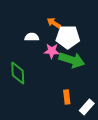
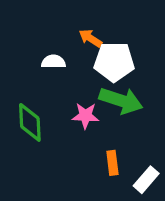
pink star: (52, 51) -> (85, 116), moved

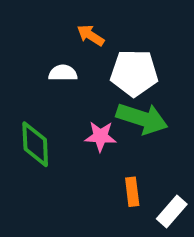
orange arrow: (91, 38) -> (91, 35), moved

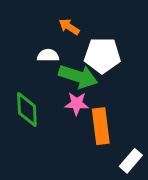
green arrow: (142, 118) -> (78, 76), moved
orange rectangle: (132, 192) -> (101, 126), moved, size x1.6

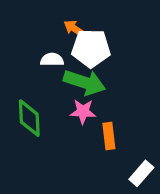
white pentagon: (102, 55) -> (91, 48), moved
orange rectangle: (101, 126) -> (109, 136), size x0.7

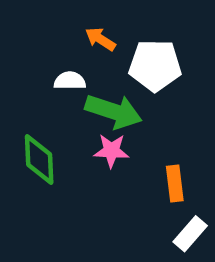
white pentagon: (91, 48) -> (155, 65), moved
orange rectangle: (109, 136) -> (175, 184), moved

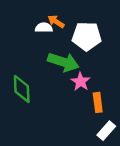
white semicircle: (70, 81) -> (44, 28), moved
pink star: (111, 151) -> (81, 82), moved, turned 30

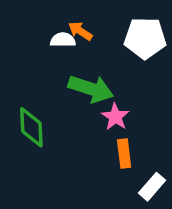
white pentagon: (87, 36) -> (145, 38), moved
orange rectangle: (98, 102) -> (124, 153), moved

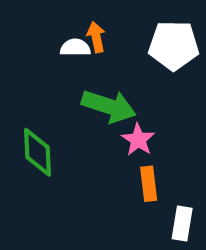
orange arrow: (80, 31) -> (96, 37), turned 45
white rectangle: (152, 187) -> (182, 223), turned -32

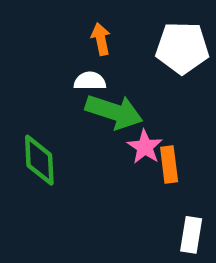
white semicircle: (75, 47) -> (90, 81), moved
orange rectangle: (149, 184) -> (169, 165), moved

